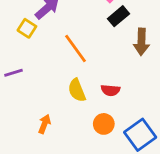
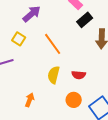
yellow square: (27, 28) -> (19, 39), moved
yellow semicircle: (77, 90) -> (54, 75), turned 36

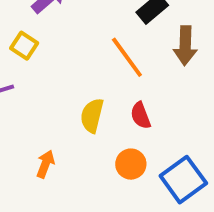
orange line: (53, 44) -> (127, 57), moved
red semicircle: (79, 75) -> (141, 115), turned 64

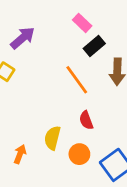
yellow semicircle: (92, 115) -> (52, 138), moved

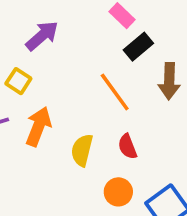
yellow semicircle: (52, 138) -> (82, 150), moved
orange arrow: (20, 154) -> (38, 127), moved, size x1.5

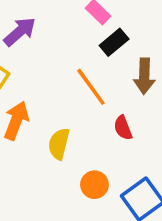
red semicircle: (127, 147) -> (123, 128), moved

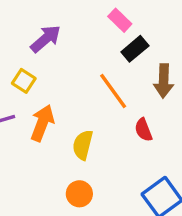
orange circle: (94, 185) -> (79, 194), moved

